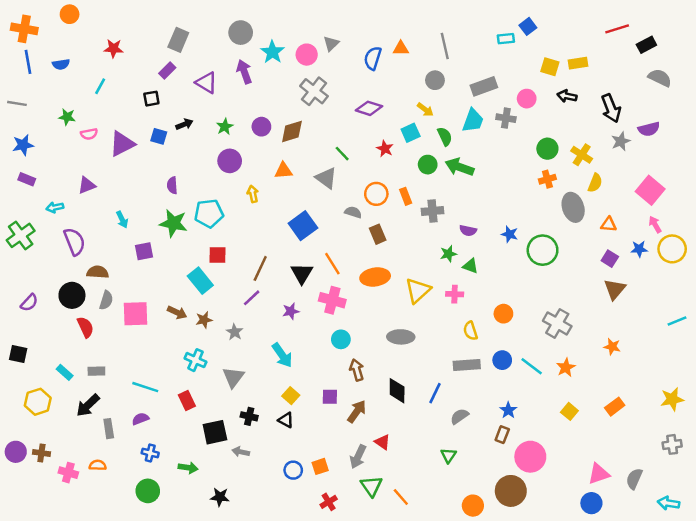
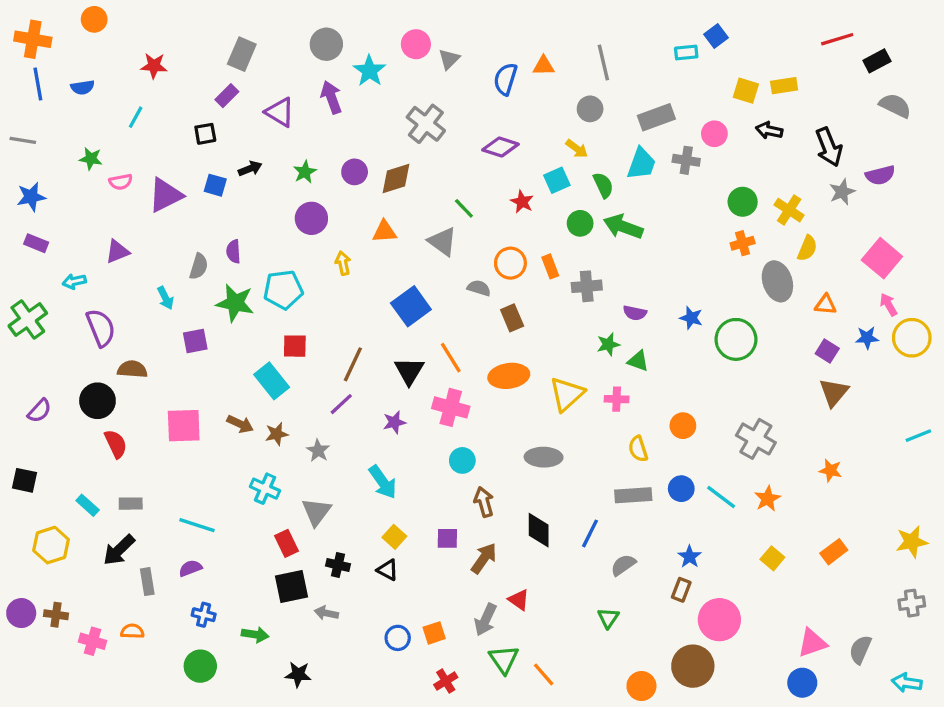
pink circle: (307, 55) -> (416, 44), moved
gray semicircle: (106, 300) -> (199, 266), moved
red rectangle: (187, 400) -> (287, 543), moved

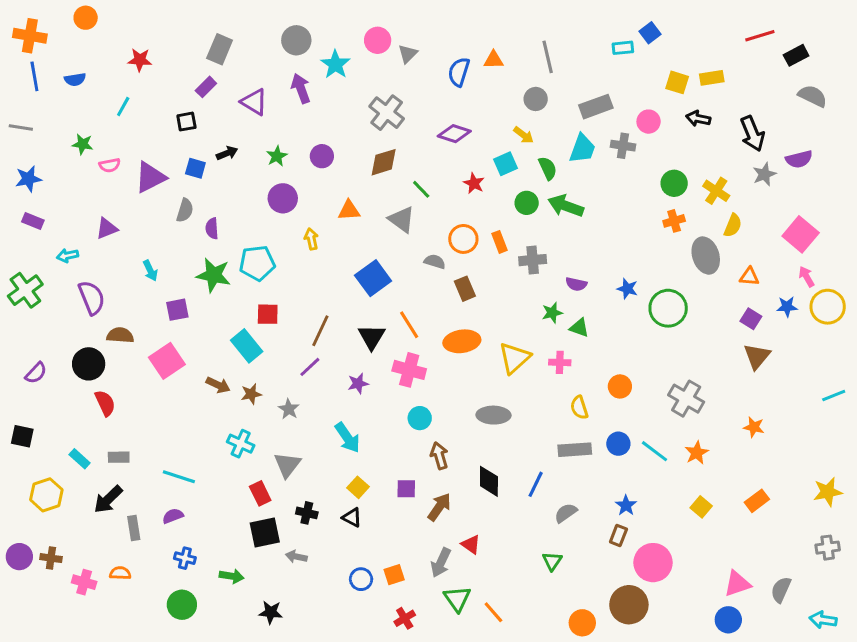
brown diamond: (396, 179) -> (384, 162), moved
gray semicircle: (199, 266) -> (185, 210), moved
pink square: (184, 426) -> (167, 361), moved, turned -32

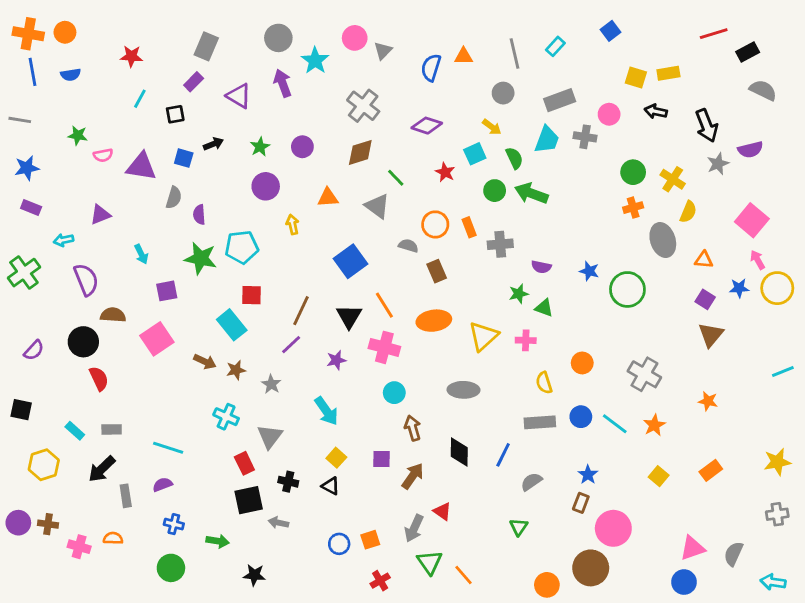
orange circle: (86, 18) -> (65, 32), moved
cyan rectangle: (623, 48) -> (555, 46), moved, turned -42
cyan line: (123, 107) -> (140, 99), moved
purple triangle: (150, 177) -> (141, 167), turned 36

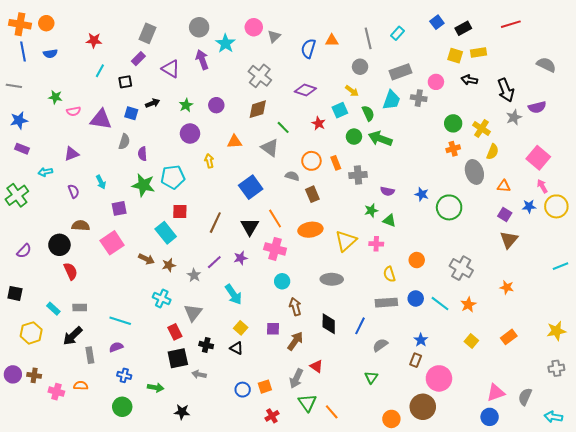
black rectangle: (748, 52) -> (463, 28), moved
purple semicircle: (86, 280) -> (74, 191), moved, size x0.6
purple line: (291, 345) -> (214, 262), moved

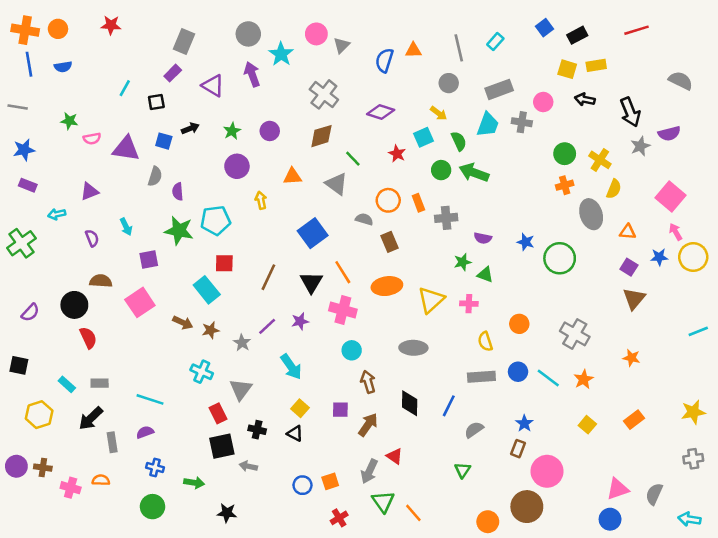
red star: (94, 40) -> (111, 25), moved

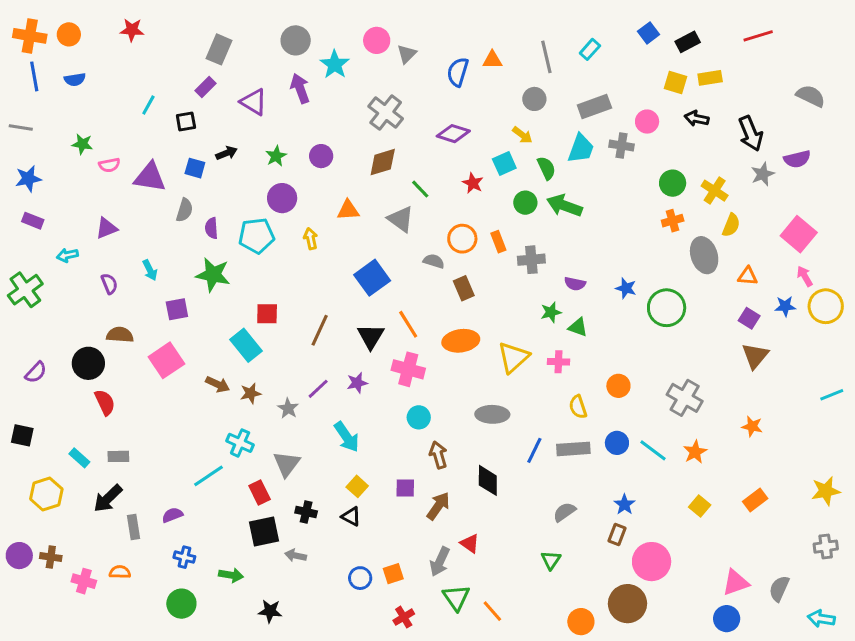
cyan pentagon: (216, 220) -> (257, 236), moved
cyan line: (150, 399) -> (208, 476), moved, turned -52
blue line: (449, 406) -> (534, 450), moved

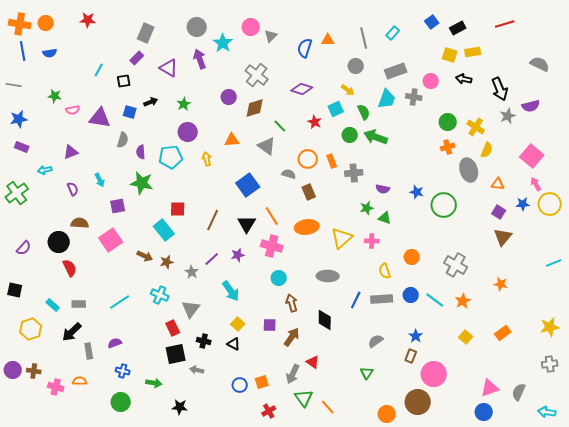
purple circle: (321, 156) -> (229, 97), moved
cyan line: (208, 476) -> (120, 302), moved

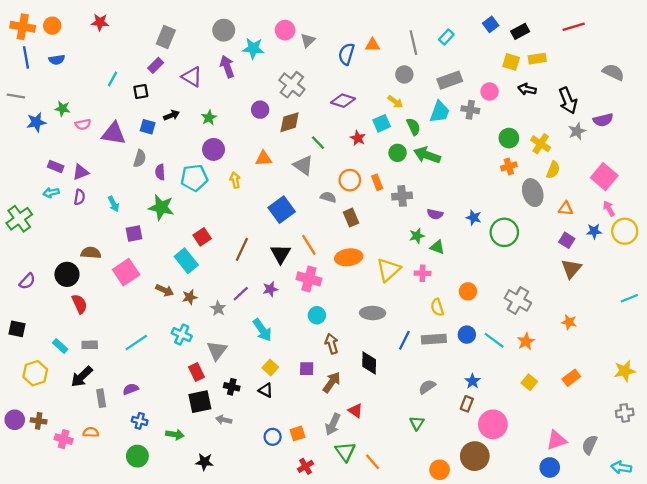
cyan star: (223, 43) -> (253, 48), turned -30
blue star: (19, 119) -> (36, 122), moved
purple rectangle: (22, 147) -> (56, 166), moved
purple semicircle: (73, 189) -> (79, 197), moved, turned 32
red square: (178, 209) -> (202, 237), turned -35

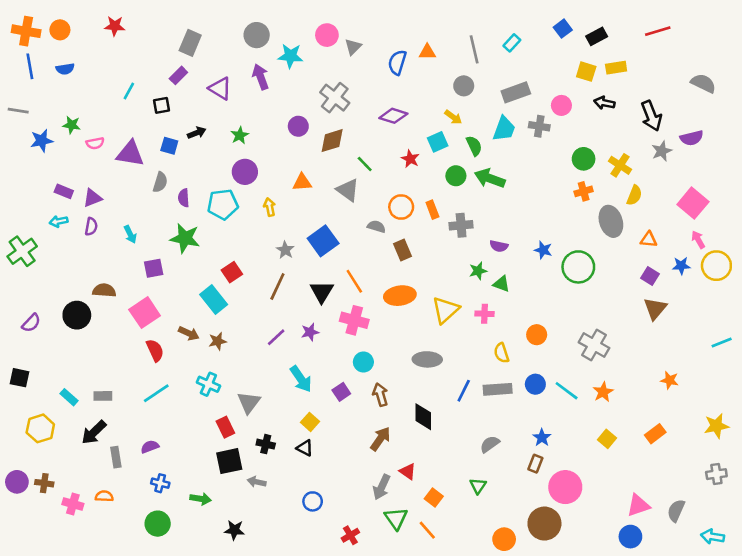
red semicircle: (79, 304) -> (155, 350), moved
gray star: (218, 308) -> (285, 250), moved
orange star: (569, 322) -> (670, 380), moved
purple square: (307, 369) -> (341, 392), moved, turned -35
orange square: (298, 433) -> (434, 497), moved, turned -35

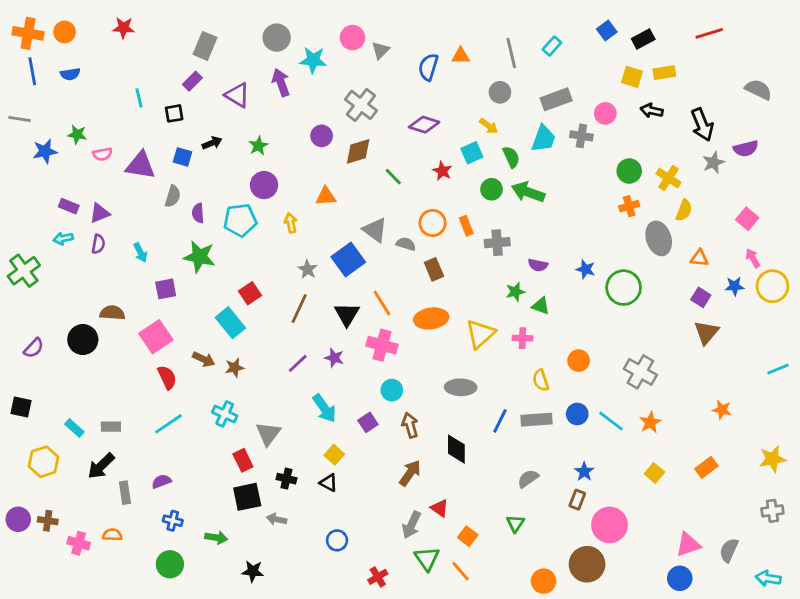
cyan line: (129, 91) -> (139, 98), turned -42
gray triangle: (348, 190) -> (375, 230), moved
pink square: (693, 203) -> (747, 219), size x0.7
purple star: (310, 332) -> (334, 358), turned 30

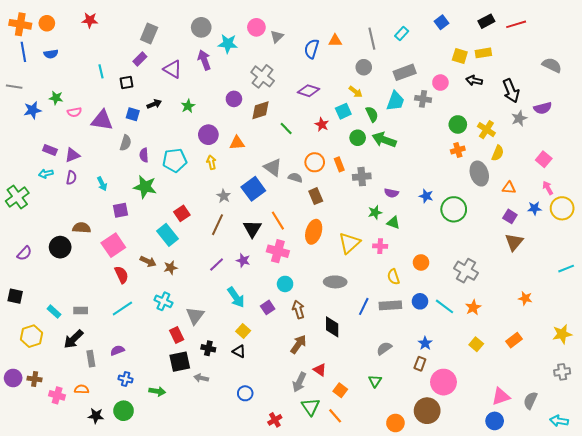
black rectangle: (643, 39) -> (486, 21), moved
purple circle: (264, 185) -> (208, 135), moved
orange ellipse: (431, 318) -> (314, 232), turned -65
black star: (253, 571) -> (96, 416), moved

